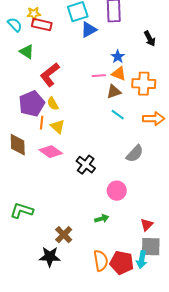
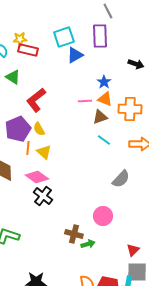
black arrow: (150, 39) -> (136, 64), turned -42
black cross: (86, 165) -> (43, 196), moved
brown cross: (64, 235) -> (74, 234), moved, turned -30

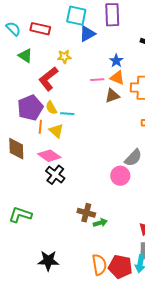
cyan square: (64, 37) -> (76, 16), turned 30
yellow star: (20, 39) -> (64, 57), moved
cyan line: (104, 140) -> (67, 114), moved, turned -32
pink circle: (103, 216) -> (120, 176), moved

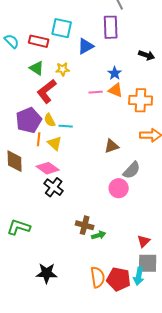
cyan square: (76, 16) -> (62, 28), moved
green triangle: (25, 56) -> (37, 68), moved
brown triangle: (112, 96) -> (112, 146), moved

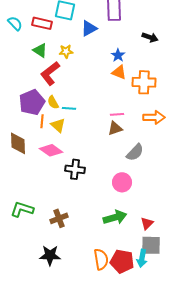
pink line: (96, 92) -> (117, 114), moved
black cross: (54, 187) -> (75, 169), moved, turned -30
pink circle: (119, 188) -> (122, 182), moved
brown cross: (85, 225) -> (59, 218), moved, turned -36
green arrow: (99, 235) -> (115, 217), moved, size x1.6

